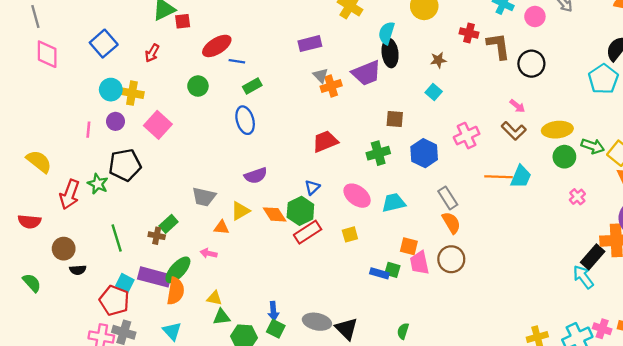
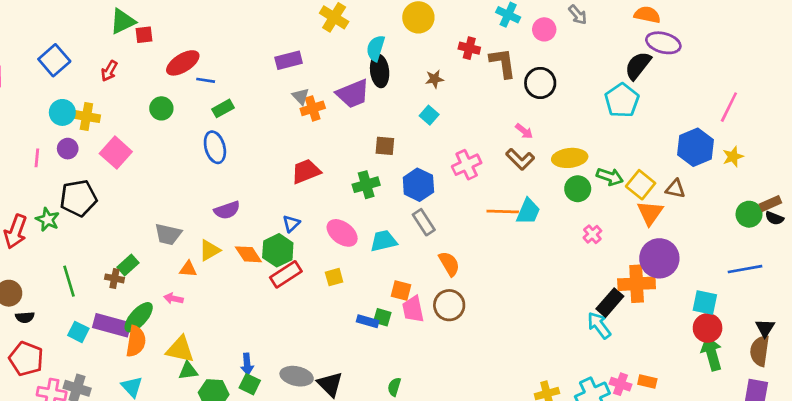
gray rectangle: (448, 198) -> (424, 222), moved
yellow triangle: (214, 298) -> (180, 349), size x1.6
red pentagon: (114, 300) -> (26, 359), moved

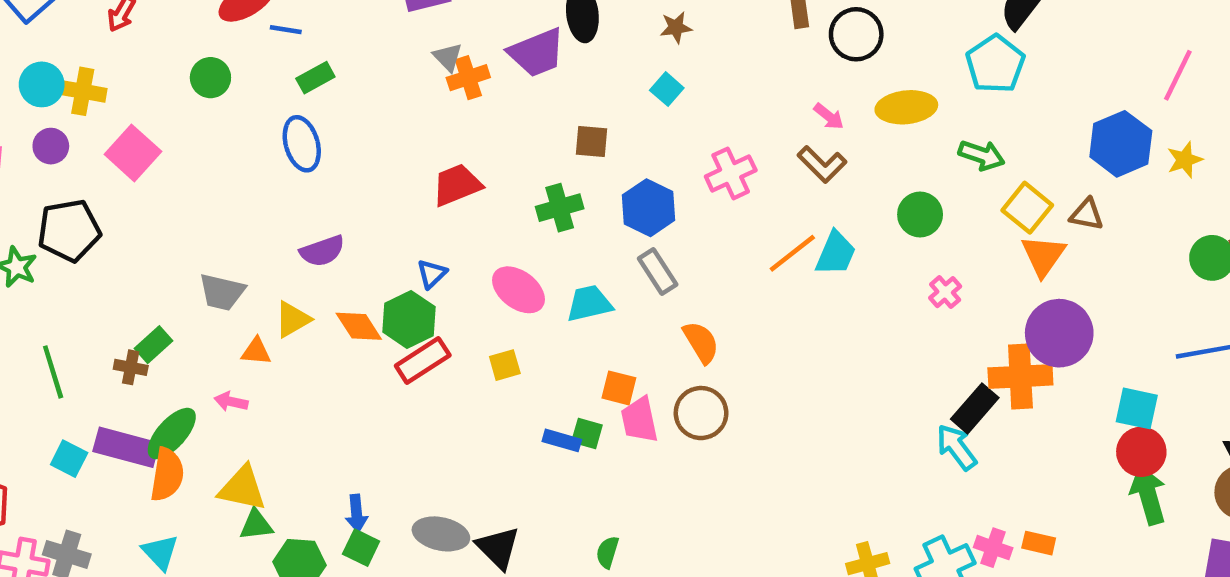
yellow ellipse: (570, 158) -> (906, 107), moved
green arrow: (610, 177) -> (982, 155), moved
orange line: (503, 211) -> (792, 253), turned -40

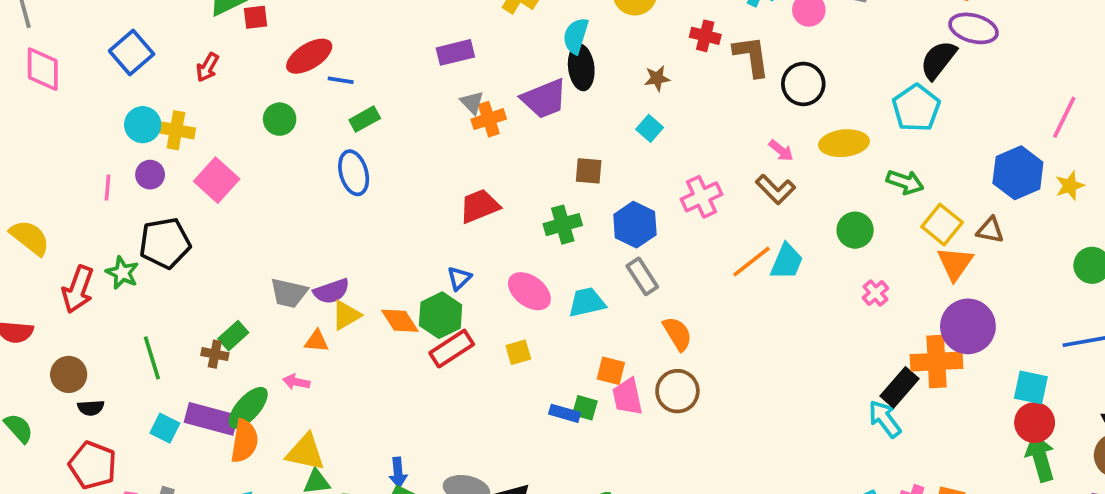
purple semicircle: (322, 251) -> (331, 291), moved

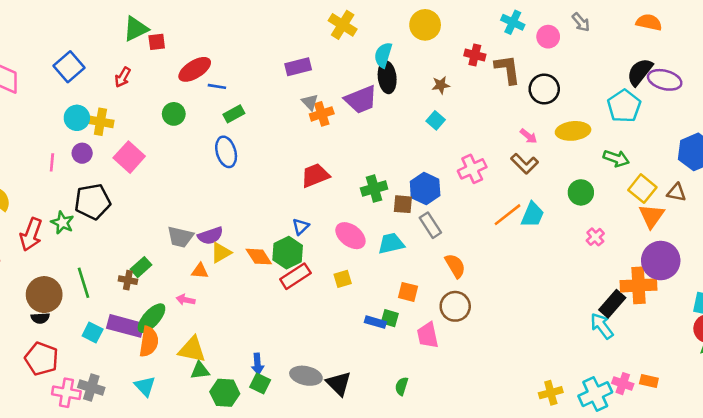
purple ellipse: (974, 28) -> (665, 80), moved
brown square: (589, 171) -> (403, 204), moved
brown circle: (69, 374) -> (44, 295), moved, size x1.4
pink trapezoid: (627, 397) -> (428, 335), moved

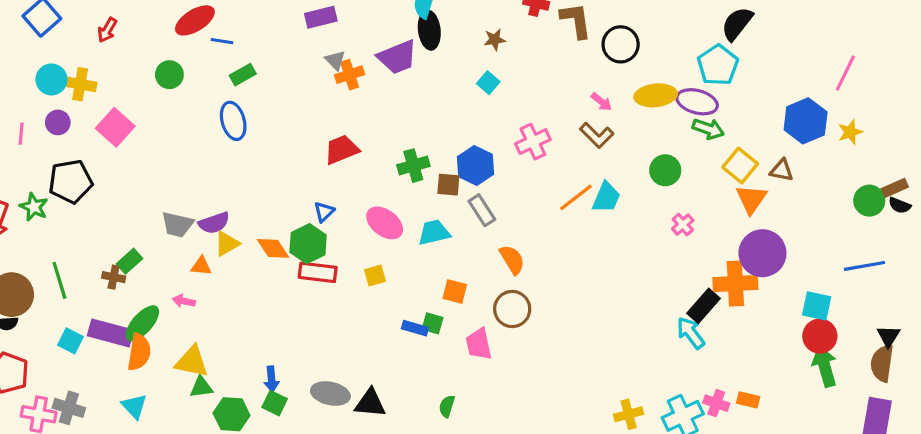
purple ellipse: (665, 80) -> (697, 102), moved
red rectangle: (295, 276) -> (318, 272), turned 40
black triangle: (339, 384) -> (370, 403), turned -40

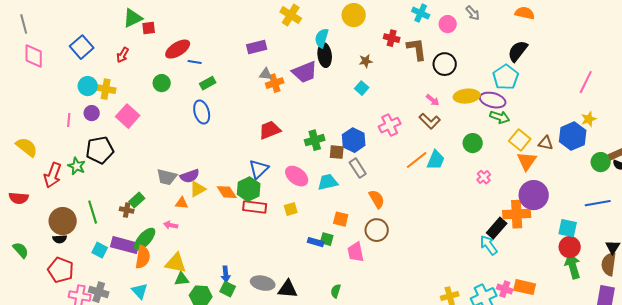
gray triangle: (335, 60) -> (266, 74), turned -40
blue hexagon: (806, 121) -> (573, 136), moved
blue triangle: (324, 212) -> (259, 169), size x1.5
orange rectangle: (748, 400) -> (525, 287), size x1.5

